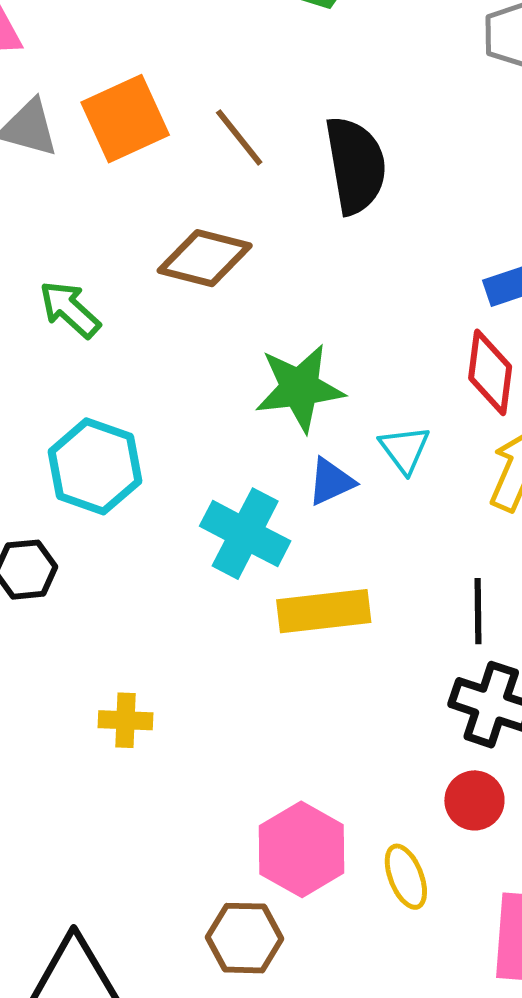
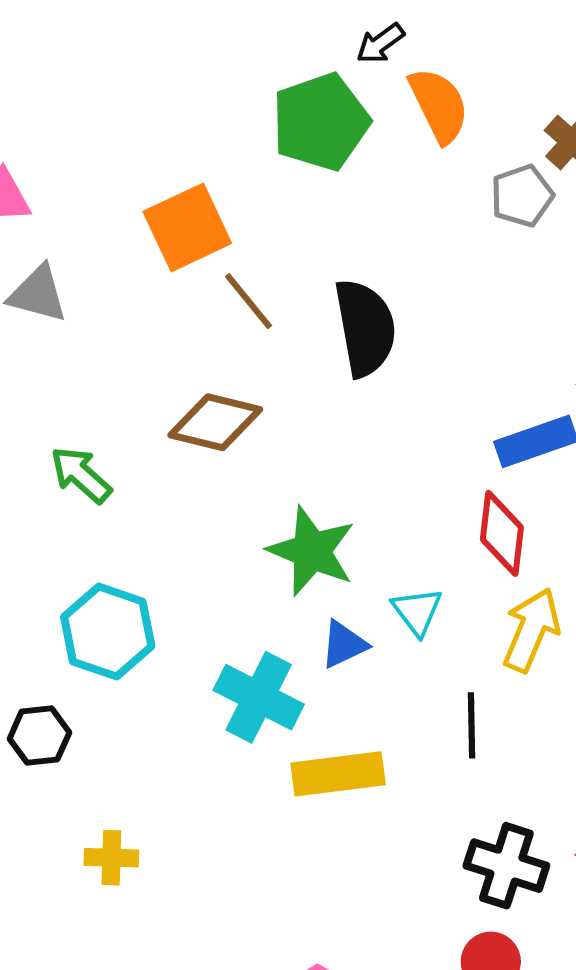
orange square: (125, 119) -> (187, 227), moved
green star: (300, 388) -> (312, 551), turned 30
black line: (478, 611) -> (472, 725), moved
yellow cross: (125, 720) -> (111, 858), moved

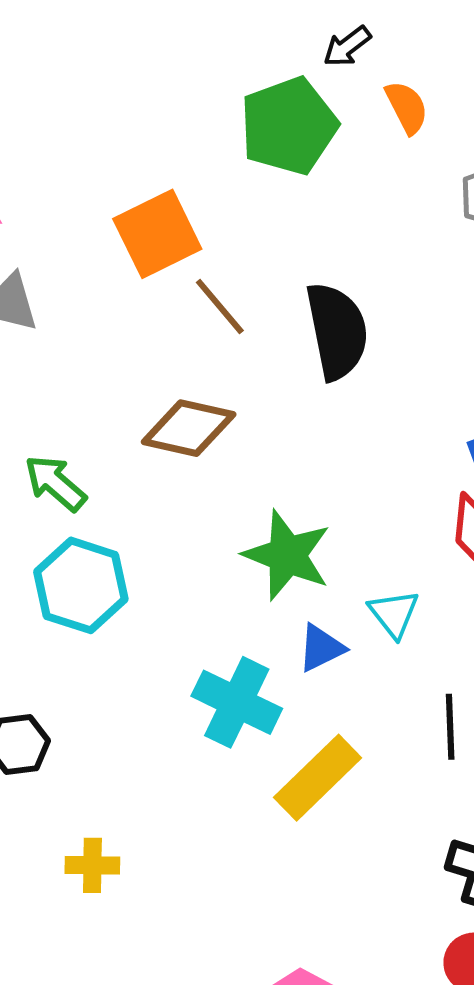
orange semicircle: (439, 105) -> (407, 107), size x0.7
cyan hexagon: (108, 632) -> (81, 585), moved
yellow rectangle: (338, 774) -> (318, 778), turned -36

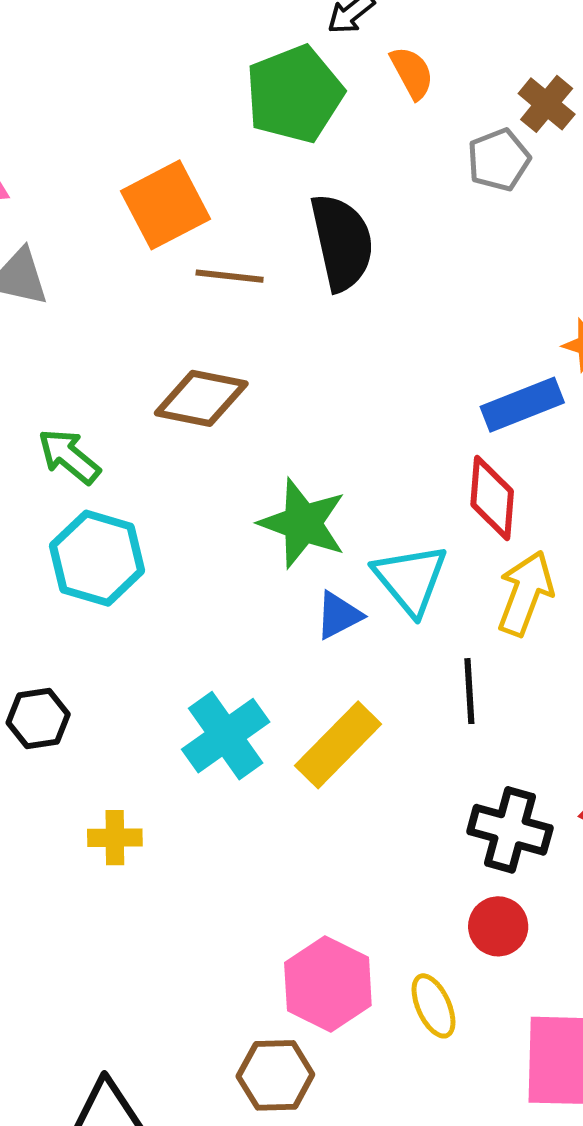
brown line: (220, 307) -> (230, 276), turned -42
black semicircle: (337, 331) -> (342, 242), moved
cyan triangle: (394, 614) -> (410, 579), size x1.5
cyan cross: (237, 702) -> (226, 736), moved, turned 30

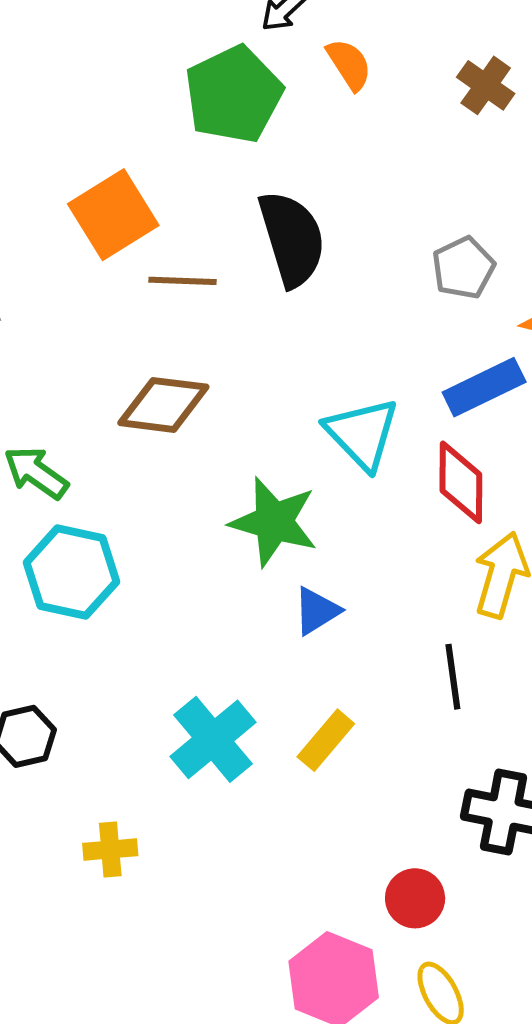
gray pentagon: (499, 160) -> (463, 268), moved
cyan triangle: (410, 579) -> (362, 434), moved
yellow rectangle: (338, 745) -> (326, 740), size x0.7
red circle: (498, 926) -> (415, 898), moved

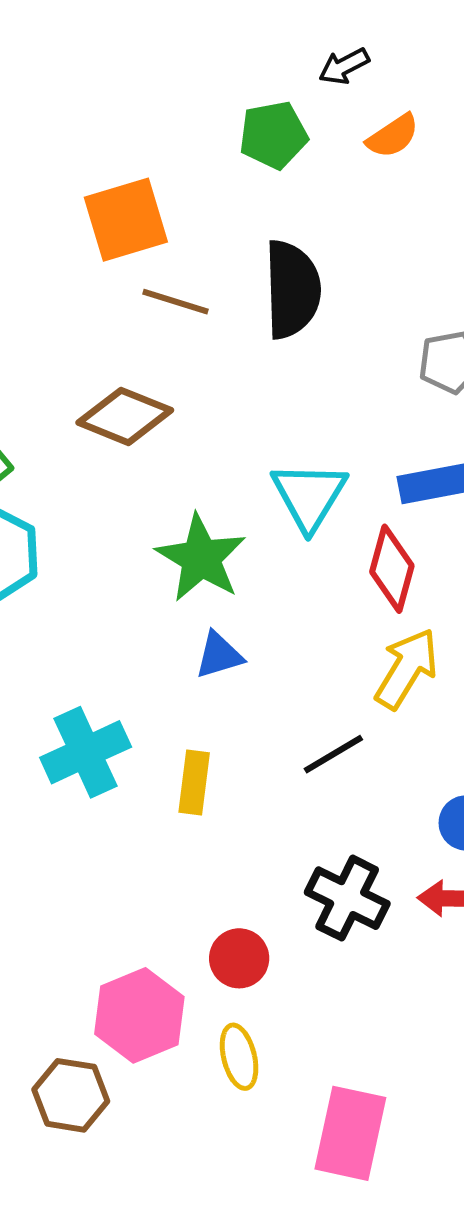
orange semicircle: (349, 64) -> (393, 136), turned 74
green pentagon: (234, 94) -> (273, 135), size x0.7
black line: (453, 677) -> (333, 754), turned 52
yellow rectangle: (326, 740) -> (194, 782), turned -48

